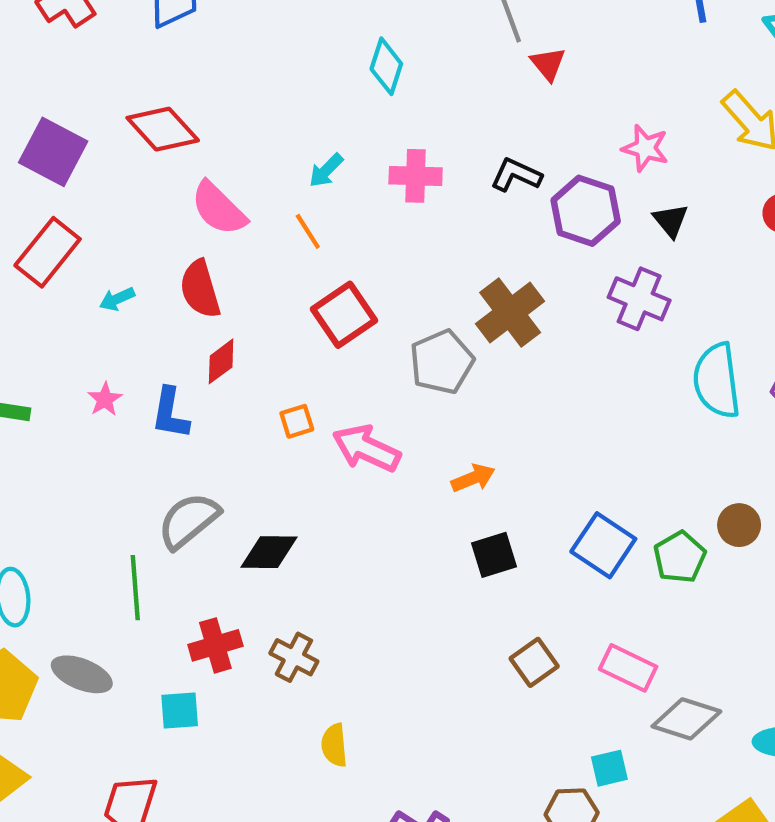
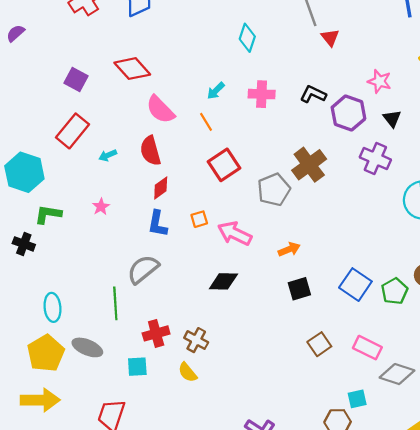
purple square: (53, 152) -> (76, 79), size x0.7
blue L-shape: (170, 413) -> (158, 224), moved
black diamond: (269, 552) -> (223, 281), moved
yellow semicircle: (334, 745) -> (188, 372), moved, turned -35

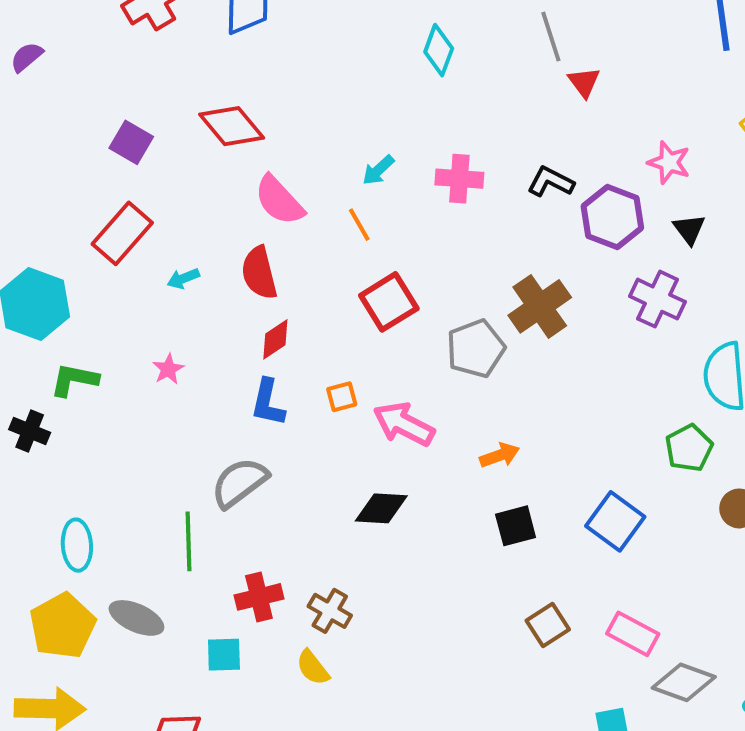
cyan diamond: (247, 38) -> (439, 50), moved
green pentagon: (395, 291) -> (689, 448), moved

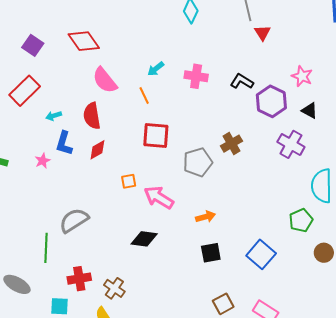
black triangle: (689, 229) -> (310, 111), turned -30
red square: (389, 302) -> (156, 135), turned 32
brown cross: (540, 306) -> (231, 144), size x0.7
blue L-shape: (268, 403) -> (64, 143), moved

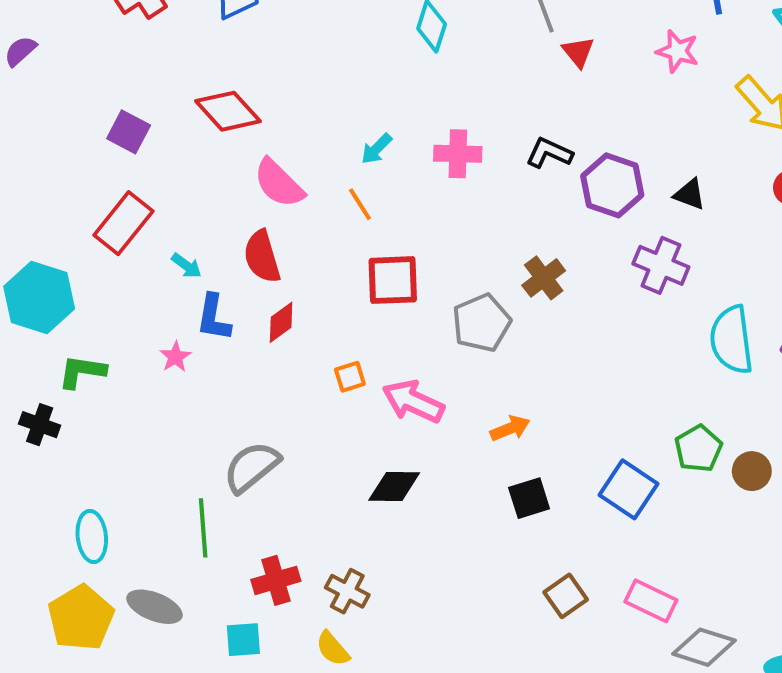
pink star: (302, 76) -> (678, 51), moved
cyan arrow: (54, 116) -> (186, 266), turned -119
green pentagon: (301, 220) -> (698, 449), moved

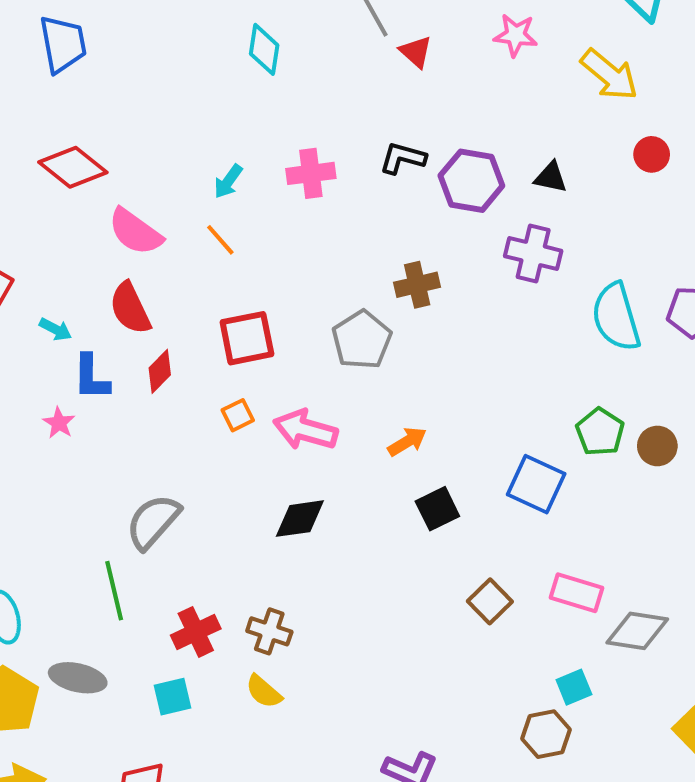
brown cross: (544, 278) -> (417, 285), turned 33
red square: (393, 280) -> (247, 338), moved

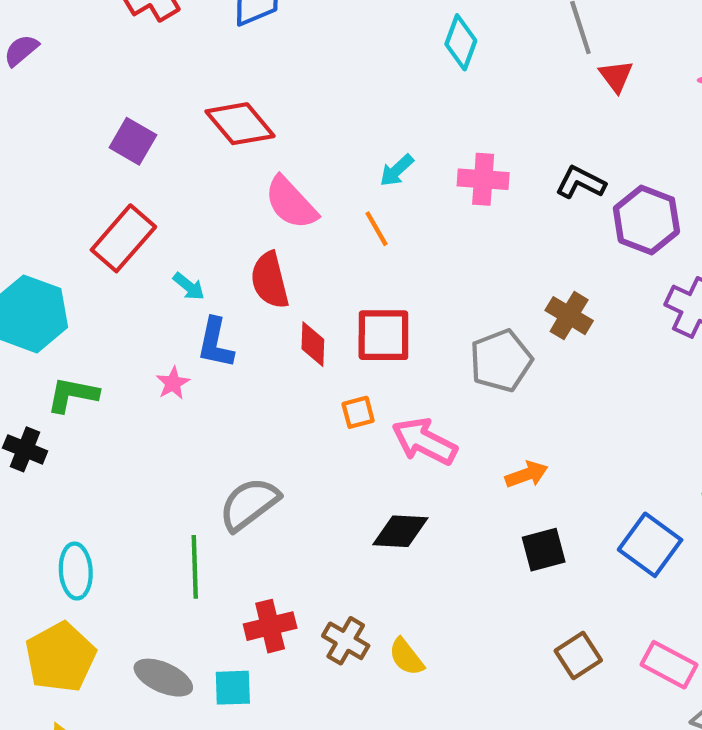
brown cross: (417, 285) -> (569, 316), turned 33
red diamond: (160, 371) -> (313, 344), moved, turned -54
gray ellipse: (78, 678) -> (163, 678), moved
yellow semicircle: (264, 692) -> (406, 657), moved

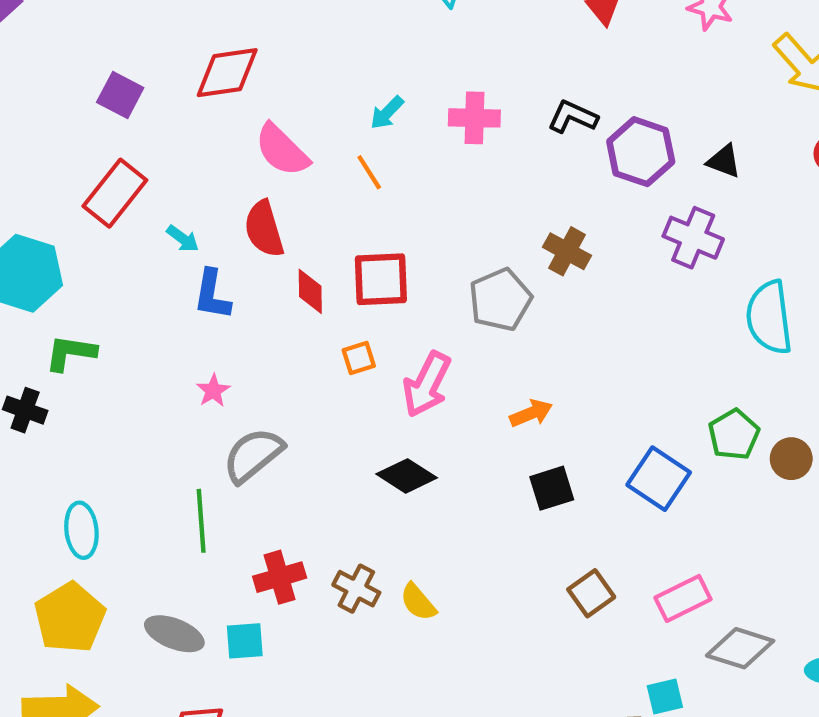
red diamond: (240, 124) -> (227, 73), turned -56
pink star: (173, 383) -> (213, 391), moved
pink arrow: (424, 441) -> (427, 384), turned -88
black diamond: (400, 531) -> (407, 476), turned 32
pink rectangle: (669, 665) -> (683, 598), turned -52

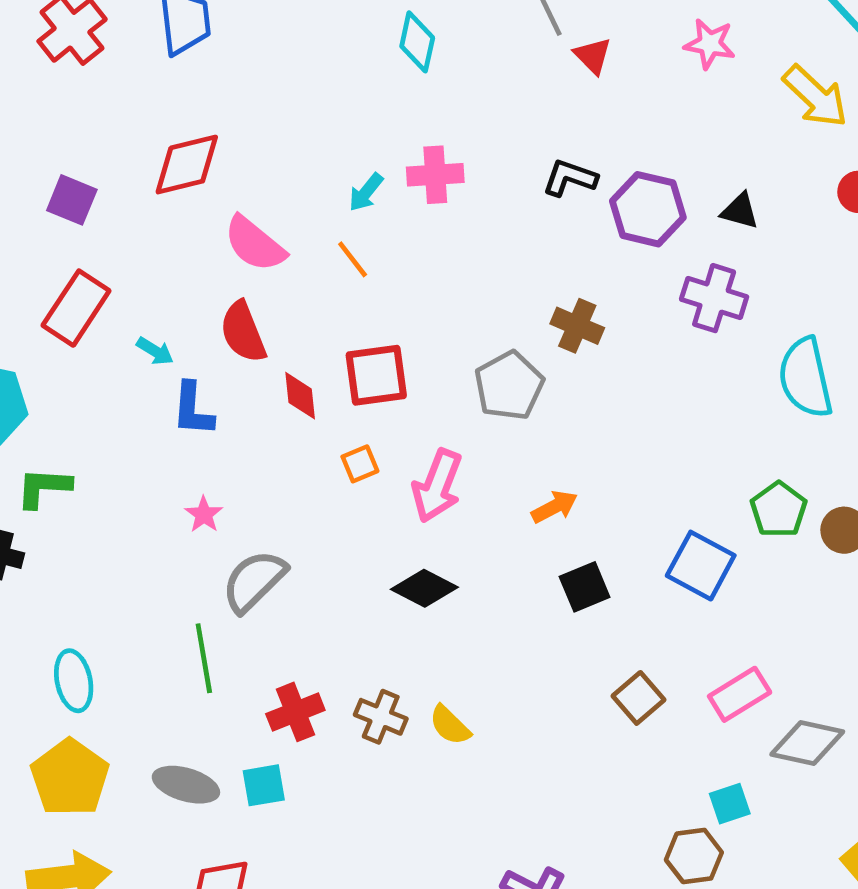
pink cross: (474, 118) -> (435, 175), moved

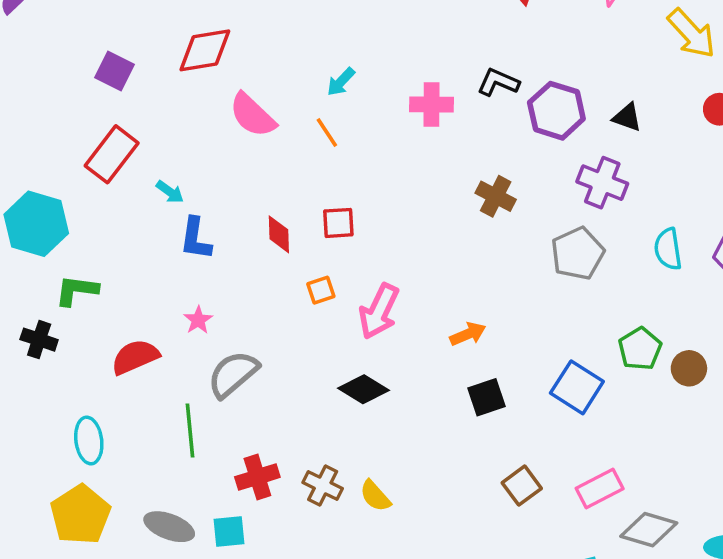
pink cross: (435, 175) -> (432, 105), moved
red semicircle: (243, 332) -> (135, 357), moved, turned 84
red square: (376, 375) -> (338, 223), size x0.7
cyan semicircle: (805, 378) -> (668, 249), size x0.7
gray pentagon: (509, 386) -> (578, 253), moved

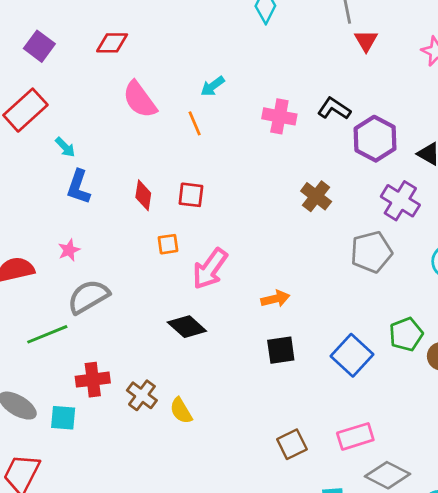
red diamond: (205, 50) -> (112, 43), size x0.7
green line: (190, 431) -> (47, 334), turned 63
brown square: (522, 486) -> (292, 444), moved

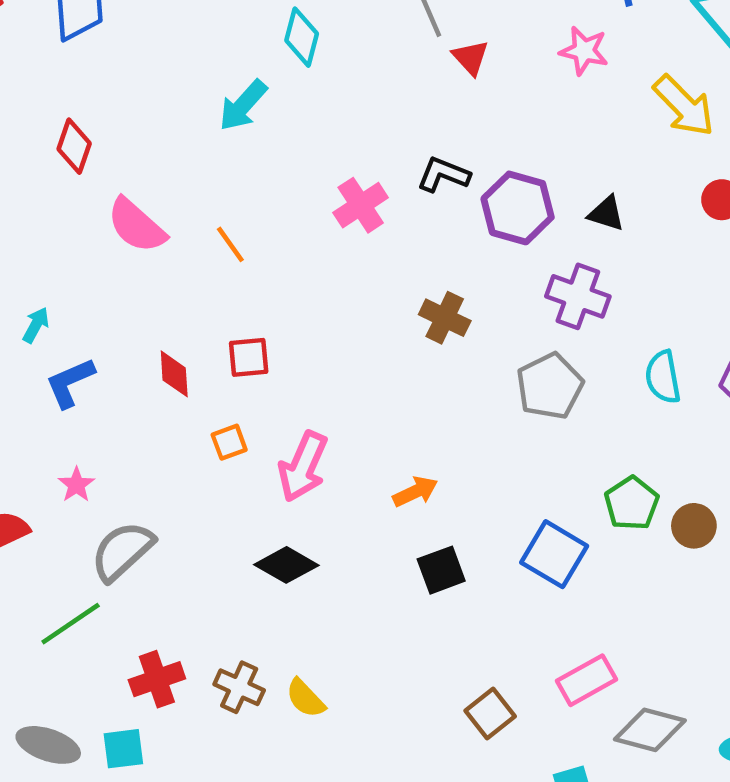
red diamond: (112, 43) -> (74, 146), turned -60
cyan arrow: (213, 86) -> (243, 105), moved, size x1.4
pink cross: (279, 116) -> (361, 205), turned -32
cyan arrow: (65, 147) -> (36, 325), turned -95
blue L-shape: (78, 187) -> (70, 383), turned 60

